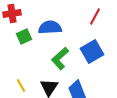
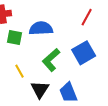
green square: (24, 36) -> (14, 38), turned 35
yellow line: (21, 85) -> (20, 71), moved

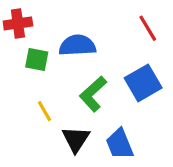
red line: (87, 17) -> (148, 28), turned -60

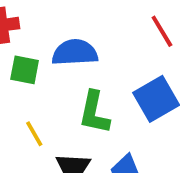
green L-shape: (93, 94) -> (94, 112), turned -36

